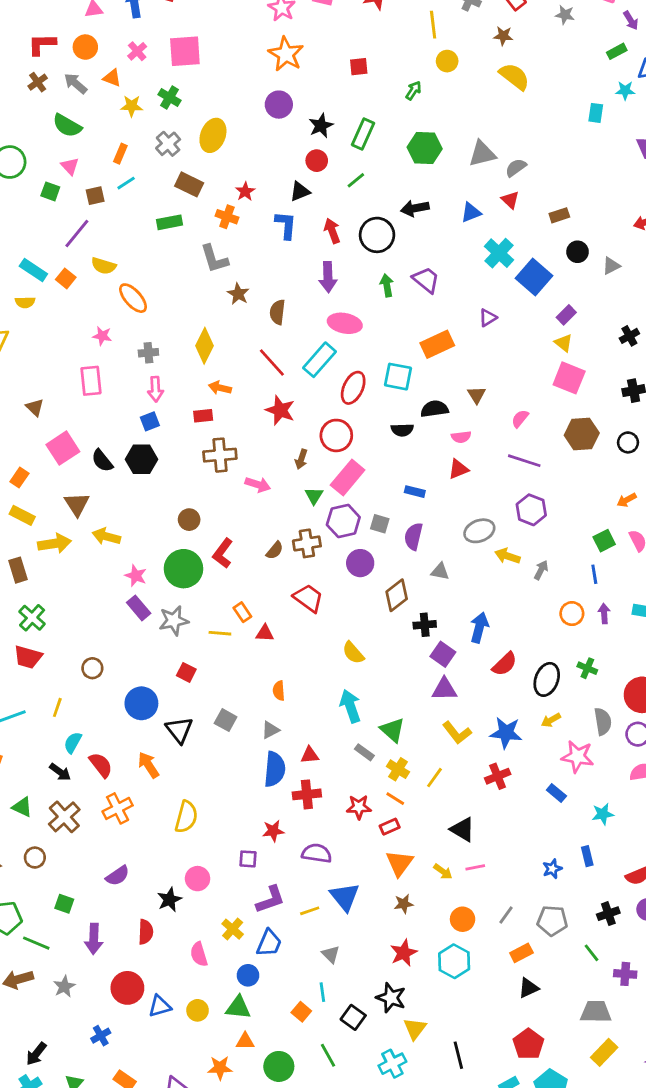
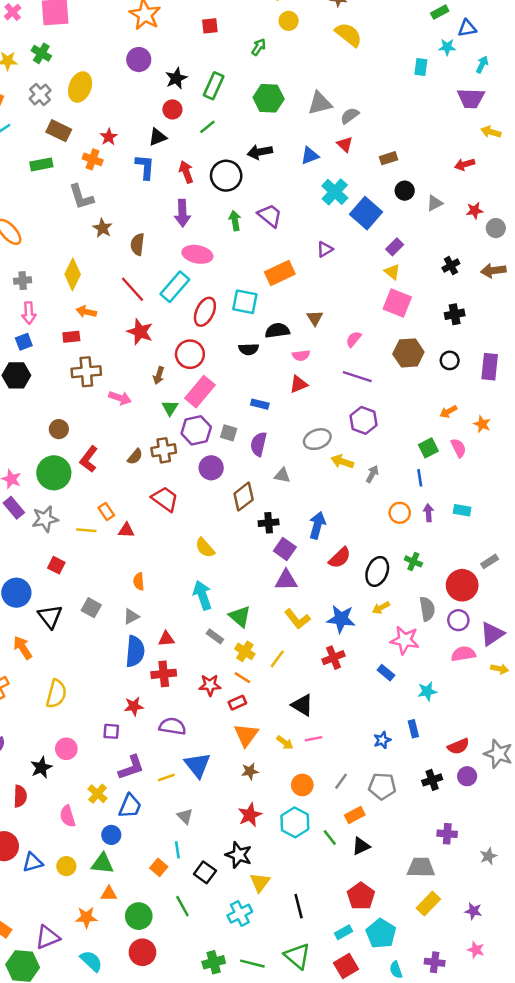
green line: (592, 953) -> (330, 837), moved

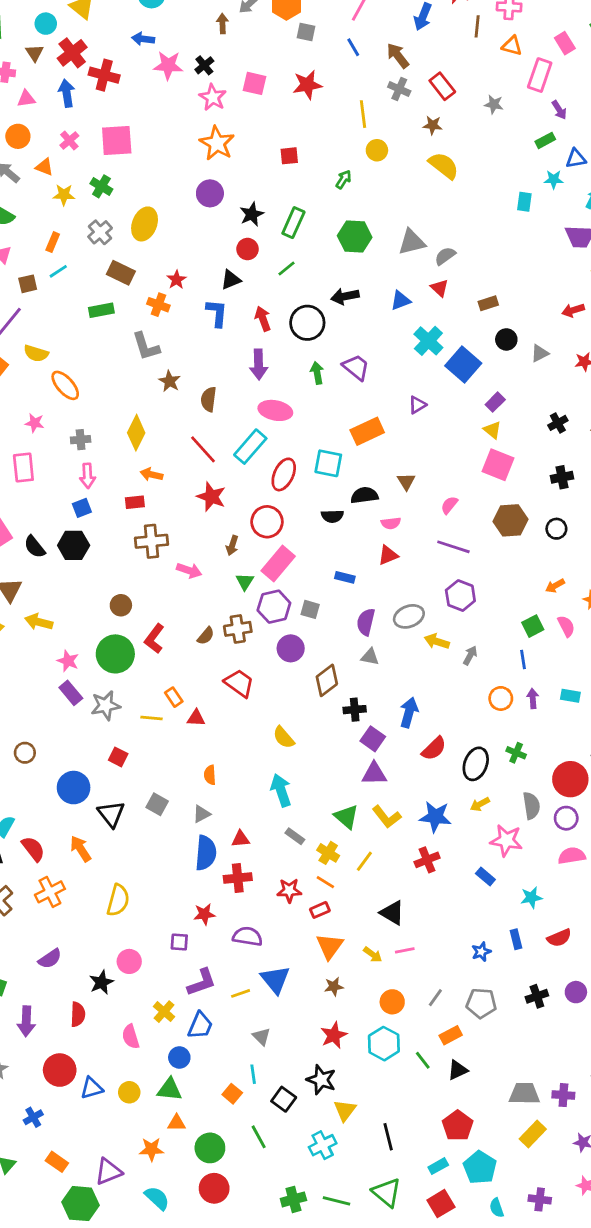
purple semicircle: (259, 444) -> (366, 622), moved
green triangle: (240, 616) -> (346, 817), moved
red semicircle: (458, 746) -> (559, 938), moved
purple cross: (447, 834) -> (563, 1095), moved

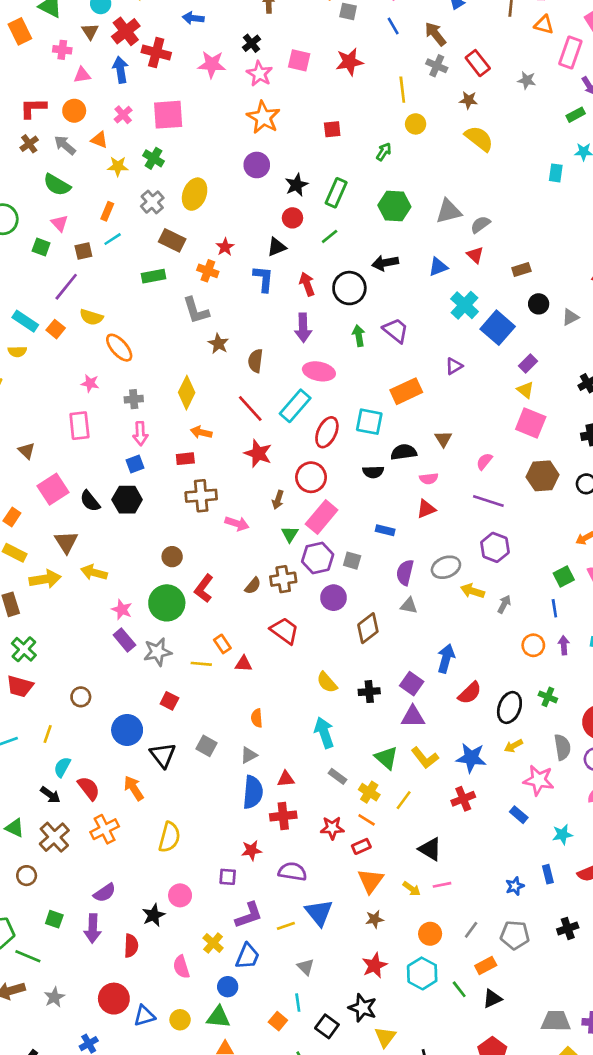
pink star: (168, 65) -> (212, 64), moved
black cross: (355, 710) -> (369, 692), moved
purple arrow: (26, 1021) -> (93, 928), moved

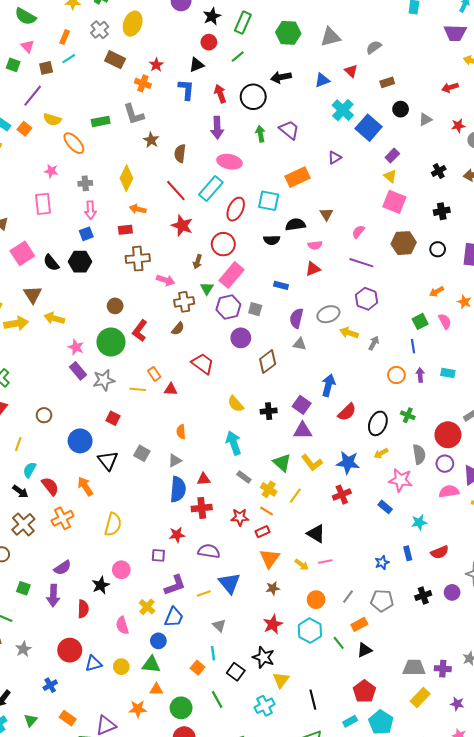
gray semicircle: (480, 225) -> (374, 47), moved
green rectangle: (154, 276) -> (101, 121), moved
brown cross: (283, 579) -> (184, 302), moved

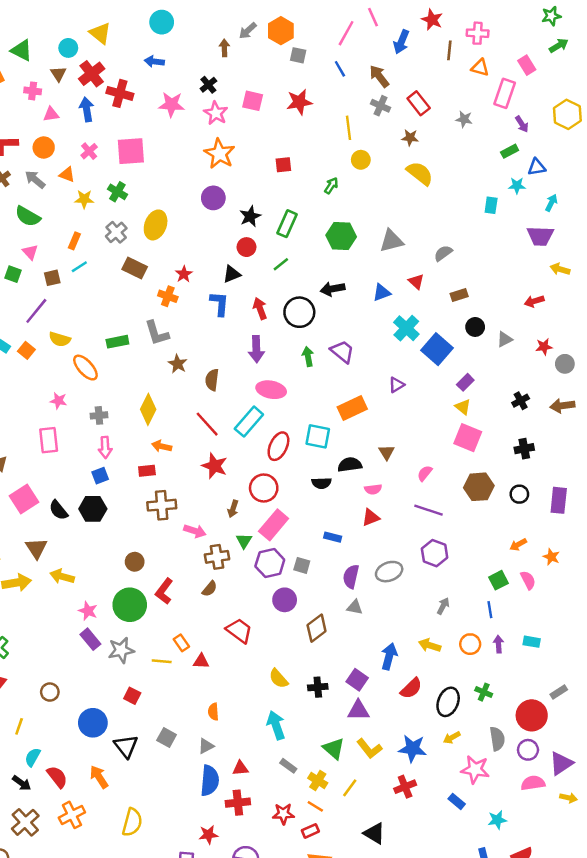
yellow arrow: (349, 333) -> (430, 645), moved

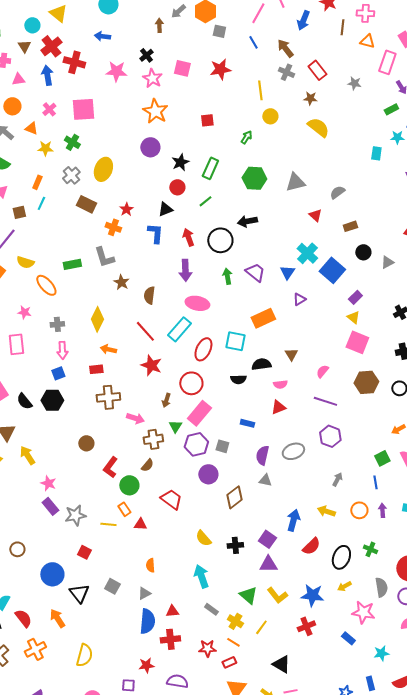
cyan line: (79, 267) -> (41, 203), turned -32
blue triangle: (382, 293) -> (287, 272), moved, turned -35
yellow arrow: (62, 576) -> (27, 455), turned 42
green circle: (130, 605) -> (129, 485), moved, size x0.7

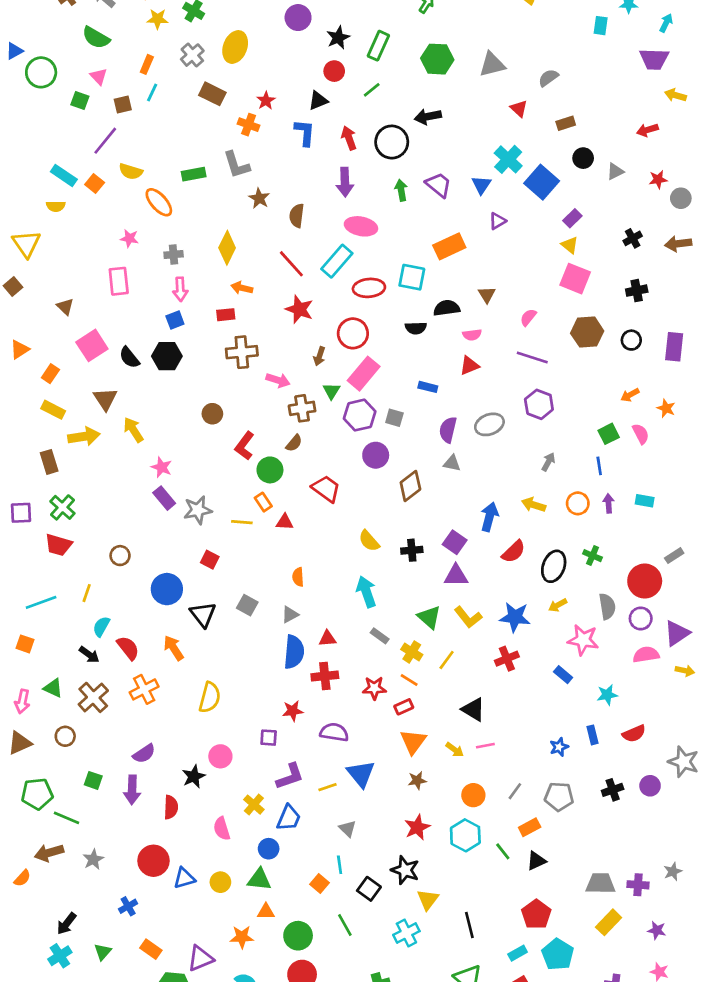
red ellipse: (203, 349) -> (369, 288), turned 60

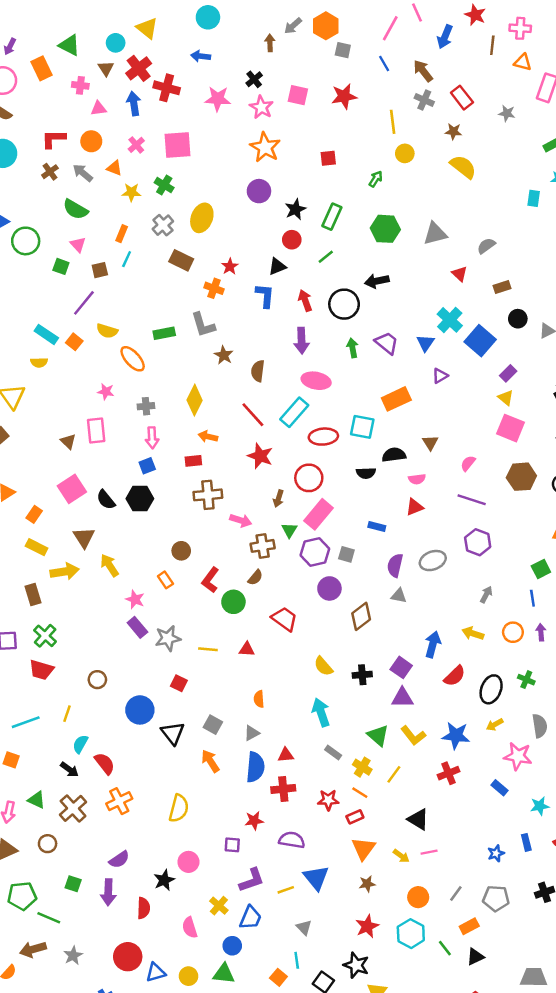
brown triangle: (65, 307) -> (68, 441), moved
orange rectangle: (263, 502) -> (165, 580), moved
orange arrow: (174, 648) -> (210, 761), moved

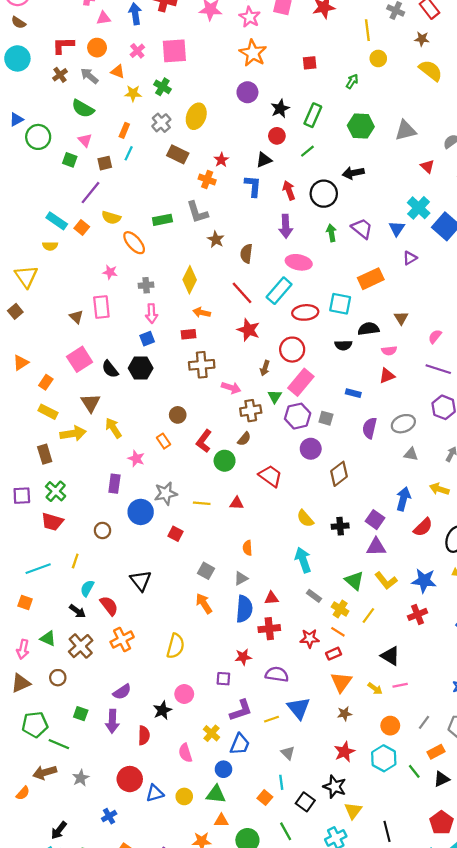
gray triangle: (399, 596) -> (411, 454), moved
purple rectangle: (137, 627) -> (114, 484), moved, turned 48
blue circle: (140, 710) -> (141, 512), moved
black triangle: (173, 733) -> (141, 581), moved

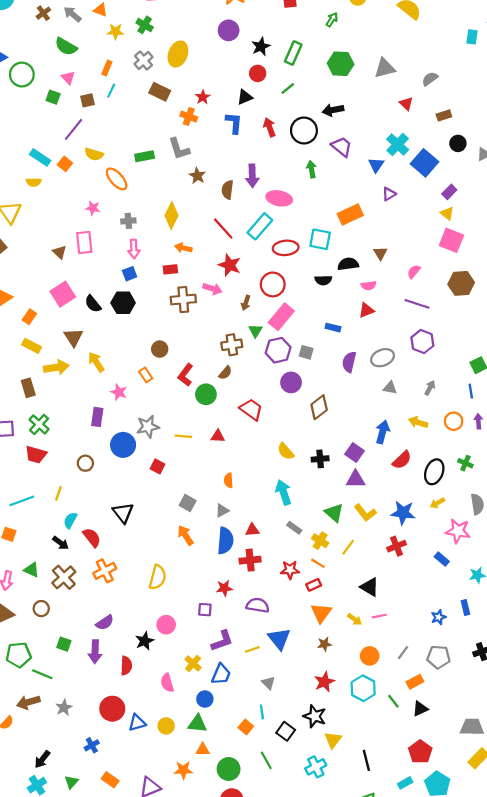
purple arrow: (286, 226) -> (252, 176), moved
purple trapezoid: (362, 229) -> (342, 147), moved
pink arrow: (231, 388) -> (212, 289), moved

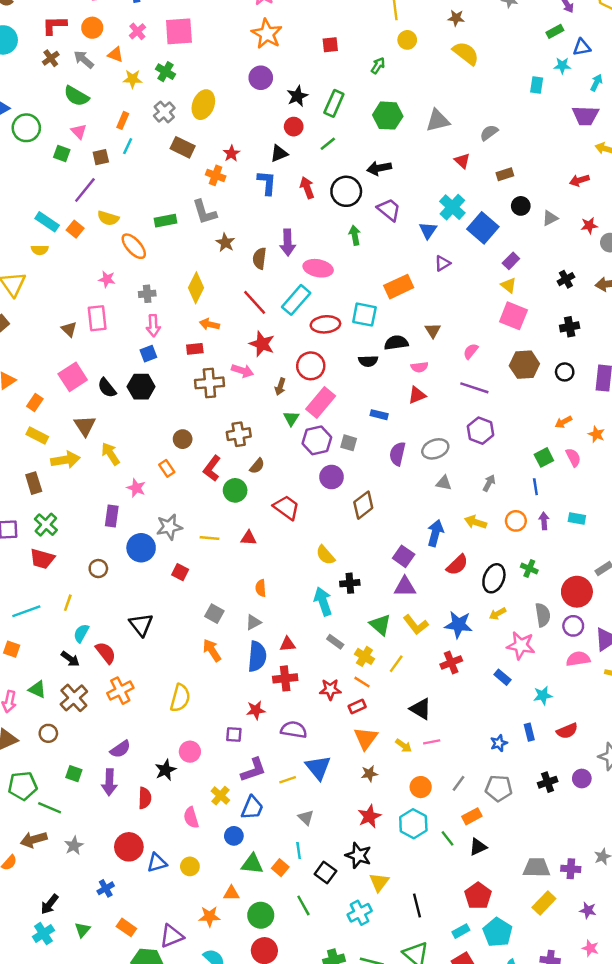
brown cross: (232, 345) -> (239, 434), moved
black cross: (320, 459) -> (350, 583), moved
green triangle: (197, 724) -> (252, 864), moved

